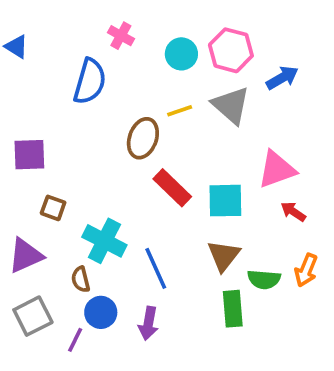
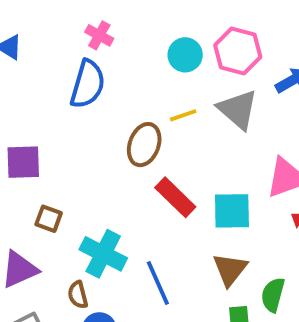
pink cross: (121, 36) -> (99, 35), moved
green semicircle: (264, 279) -> (273, 295), turned 100

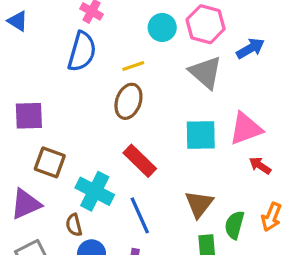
yellow line: (183, 115) -> (133, 66), moved
red rectangle: (175, 197) -> (140, 161), moved
cyan square: (232, 211) -> (201, 135), moved
brown square: (49, 219) -> (50, 162), size x1.4

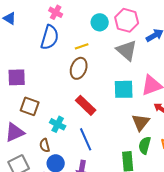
cyan cross: (95, 191) -> (58, 124), size x0.7
brown triangle: (199, 204) -> (141, 122), moved

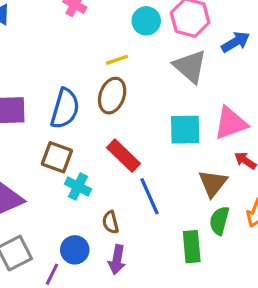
blue semicircle: (50, 37) -> (65, 109), moved
brown square: (30, 106) -> (57, 157), moved
blue line: (86, 139) -> (149, 196), moved
brown semicircle: (45, 145) -> (110, 222), moved

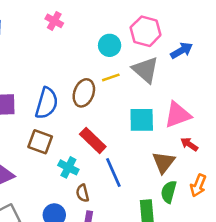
cyan circle: (146, 21) -> (110, 45), moved
yellow line: (117, 60) -> (111, 77), moved
cyan cross: (78, 187) -> (68, 167), moved

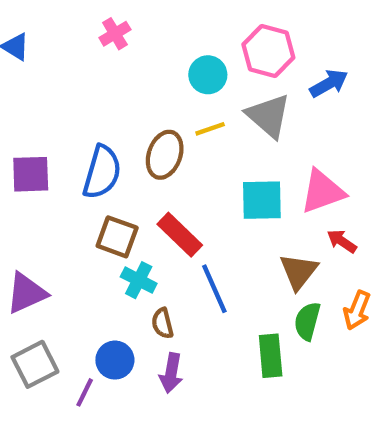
pink cross: (54, 21) -> (115, 34), turned 30
brown square: (40, 142) -> (117, 237), moved

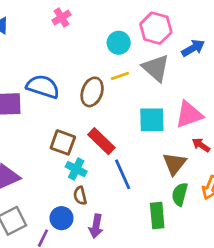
blue semicircle: (102, 172) -> (43, 87), moved, turned -88
brown semicircle: (162, 323) -> (80, 196), moved

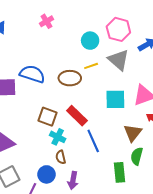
brown ellipse: (92, 92) -> (70, 78), turned 70

